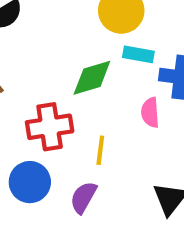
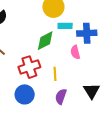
purple semicircle: (83, 197) -> (61, 97), moved

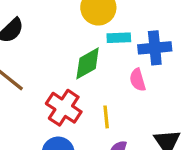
red cross: (29, 67) -> (64, 108), turned -35

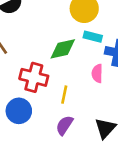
red cross: (64, 108) -> (34, 77), turned -36

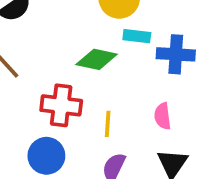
green diamond: (63, 49) -> (97, 59), turned 32
pink semicircle: (97, 73) -> (163, 116), moved

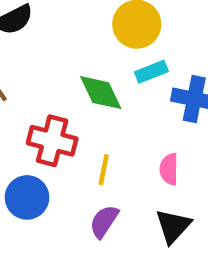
cyan rectangle: (137, 36) -> (151, 72), turned -36
green diamond: (97, 59) -> (101, 93), turned 45

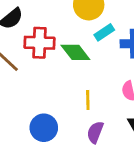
red cross: (52, 141) -> (39, 43), moved

